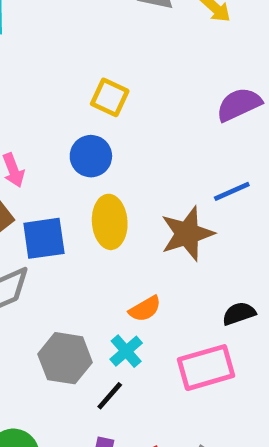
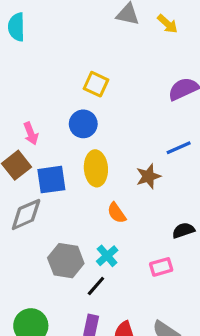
brown star: (187, 234) -> (148, 176), size x0.7
orange semicircle: (145, 309) -> (117, 213), moved, turned 85
pink rectangle: (206, 368) -> (161, 267), size x0.6

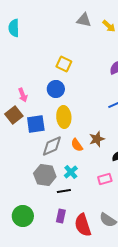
brown star: (148, 176) -> (97, 139), moved
gray diamond: (26, 214) -> (52, 146), moved
black line: (96, 286) -> (64, 191), turned 40

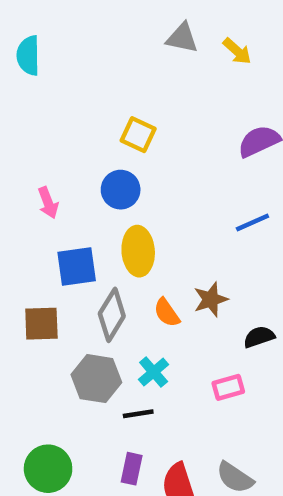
brown square: (14, 115) -> (41, 324), moved, turned 36
gray diamond: (52, 146) -> (112, 315), turned -35

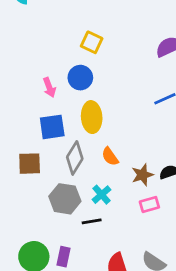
pink arrow: (48, 203) -> (49, 87), moved
brown star: (211, 299) -> (142, 175), moved
purple rectangle: (132, 469) -> (63, 257), moved

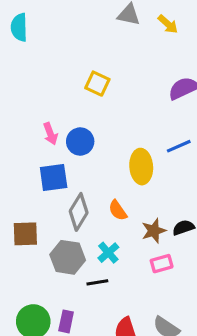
blue circle: (80, 78) -> (80, 142), moved
yellow ellipse: (92, 117) -> (141, 167), moved
brown square: (30, 164) -> (25, 234), moved

